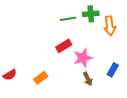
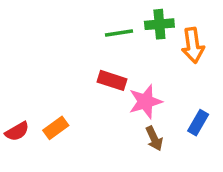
red rectangle: (64, 46) -> (112, 80), turned 49
orange rectangle: (41, 78) -> (56, 128), moved

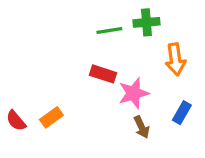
orange arrow: (193, 45) -> (175, 59), moved
red semicircle: (17, 131) -> (16, 121), turned 80

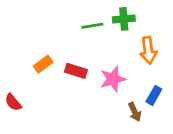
red rectangle: (103, 74) -> (76, 71), moved
orange rectangle: (51, 117) -> (43, 64), moved
brown arrow: (142, 127) -> (135, 112), moved

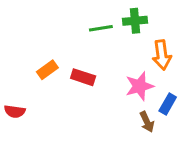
pink star: (113, 79) -> (139, 86), moved
red semicircle: (13, 102) -> (15, 111), turned -42

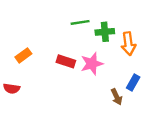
green cross: (135, 21) -> (105, 32), moved
orange rectangle: (47, 70) -> (23, 55), moved
pink star: (139, 86) -> (92, 64), moved

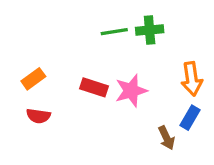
green cross: (105, 32) -> (150, 30), moved
orange arrow: (128, 44) -> (192, 79), moved
red semicircle: (12, 88) -> (38, 116), moved

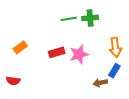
red rectangle: (94, 87) -> (57, 52), turned -35
red semicircle: (38, 116) -> (13, 81), moved
brown arrow: (166, 138) -> (100, 83), turned 104

